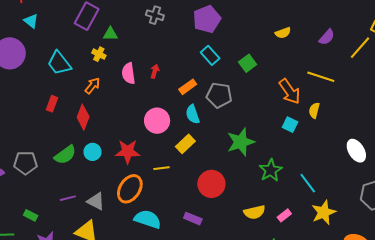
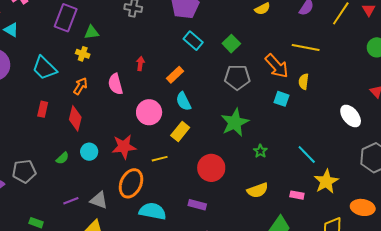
pink semicircle: (128, 73) -> (115, 84), moved
gray pentagon: (219, 95) -> (237, 77), moved
green semicircle: (65, 155) -> (62, 158), size x0.6
green star: (271, 170) -> (260, 151), moved, size x0.6
pink rectangle: (284, 215) -> (297, 195), moved, turned 56

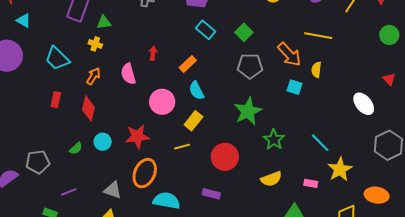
green star: (260, 151) -> (274, 140), size x1.5
yellow line: (160, 159) -> (182, 147), moved
purple line: (71, 201) -> (69, 192), moved

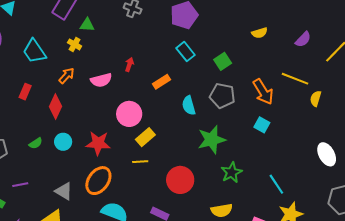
yellow semicircle: (316, 70) -> (316, 98), moved
pink semicircle: (128, 74) -> (101, 80), turned -100
cyan semicircle: (196, 91) -> (189, 105), moved
yellow rectangle: (193, 121) -> (145, 137), moved

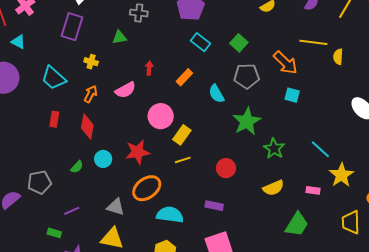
green triangle: (87, 25) -> (119, 37), moved
red circle: (180, 180) -> (226, 168), size x0.7
orange ellipse: (98, 181) -> (147, 188), turned 32

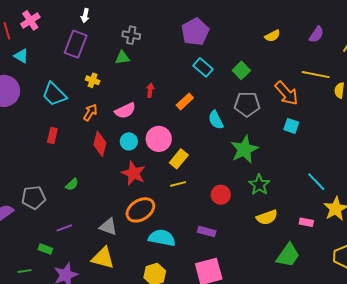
gray cross: (139, 13) -> (131, 35), moved
red diamond: (87, 127) -> (100, 144), moved
green star: (274, 149) -> (259, 185), moved
red star: (138, 152) -> (133, 173), turned 30
cyan circle: (103, 159) -> (129, 141), moved

